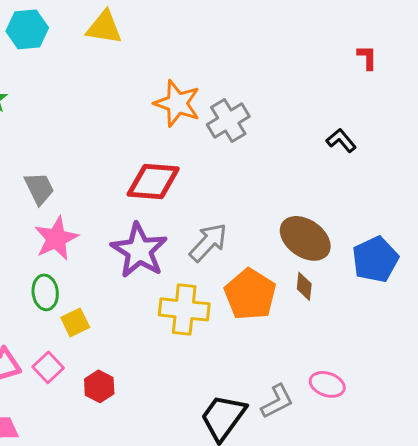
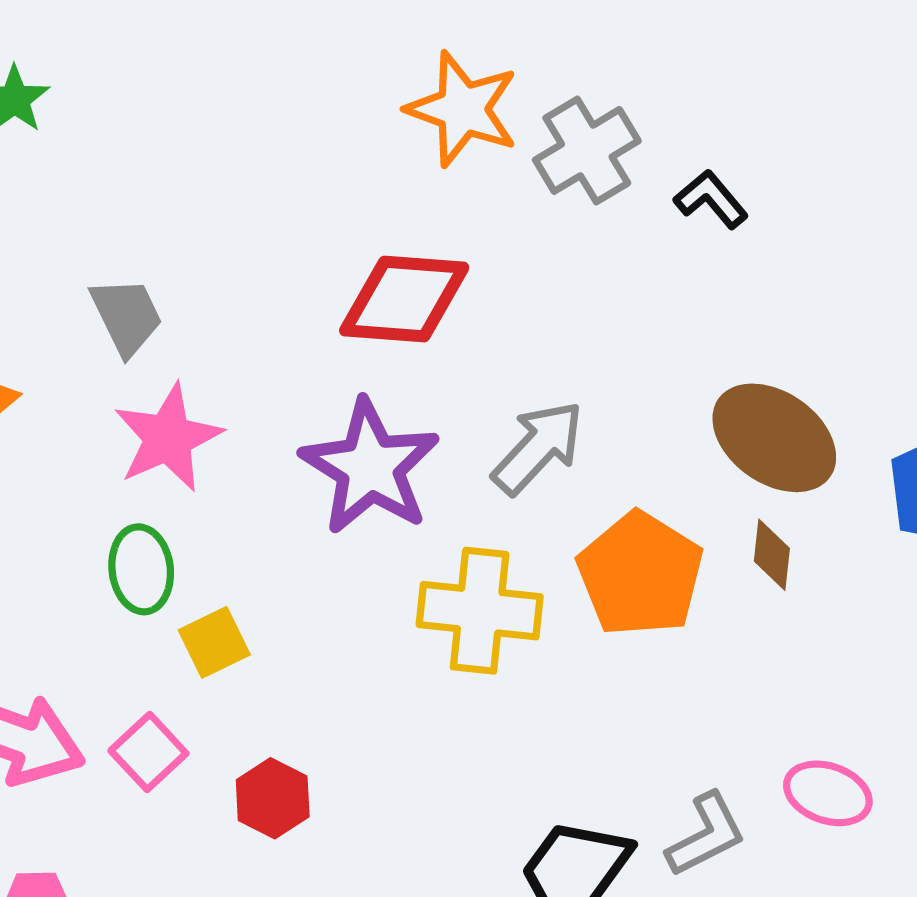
black L-shape: (341, 140) -> (711, 199), moved

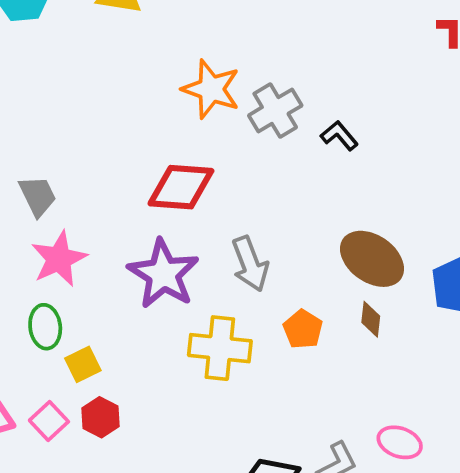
gray arrow: (538, 448) -> (250, 264), turned 116
orange pentagon: (640, 574) -> (303, 329), size x0.6
red hexagon: (273, 798) -> (100, 417), moved

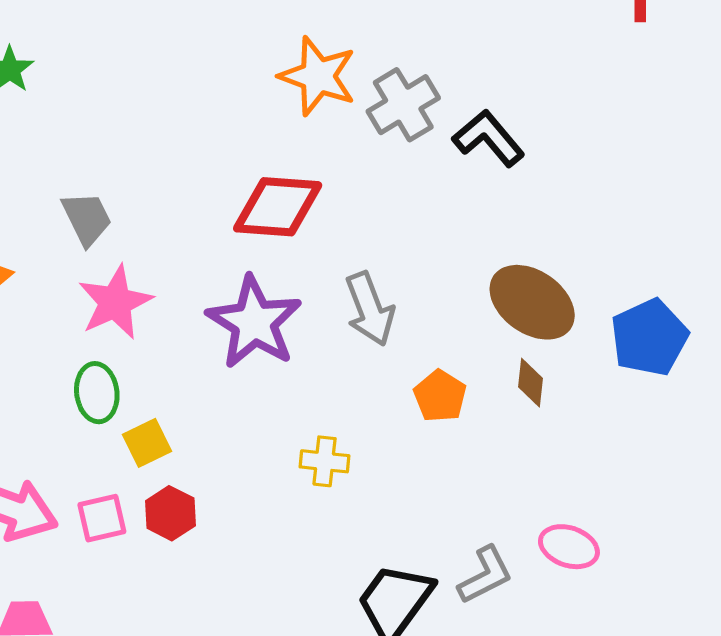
black L-shape: (339, 136) -> (489, 138), size x1.4
yellow cross: (220, 348) -> (325, 461), moved, size x0.6
pink square: (49, 421) -> (102, 518), turned 30

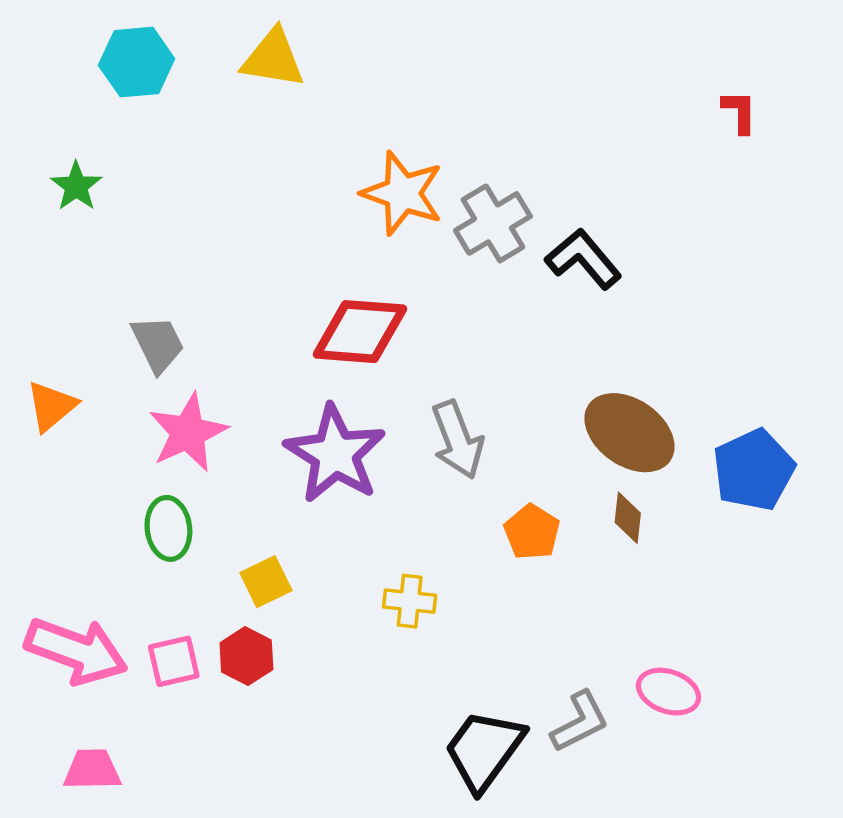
yellow square: (147, 443) -> (266, 582), moved

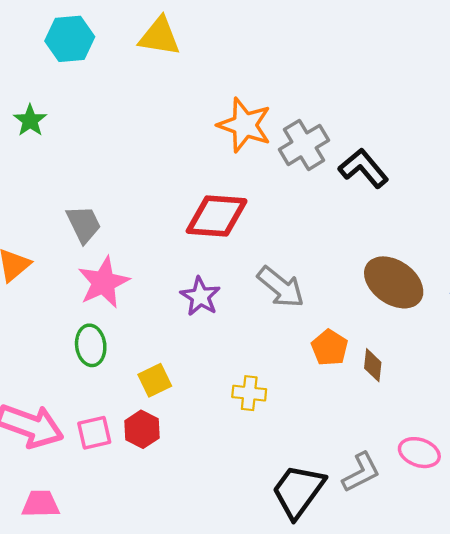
gray arrow: (457, 440) -> (281, 287), turned -30
purple star: (335, 454) -> (200, 296), size x0.6
brown diamond: (628, 518) -> (373, 365), moved

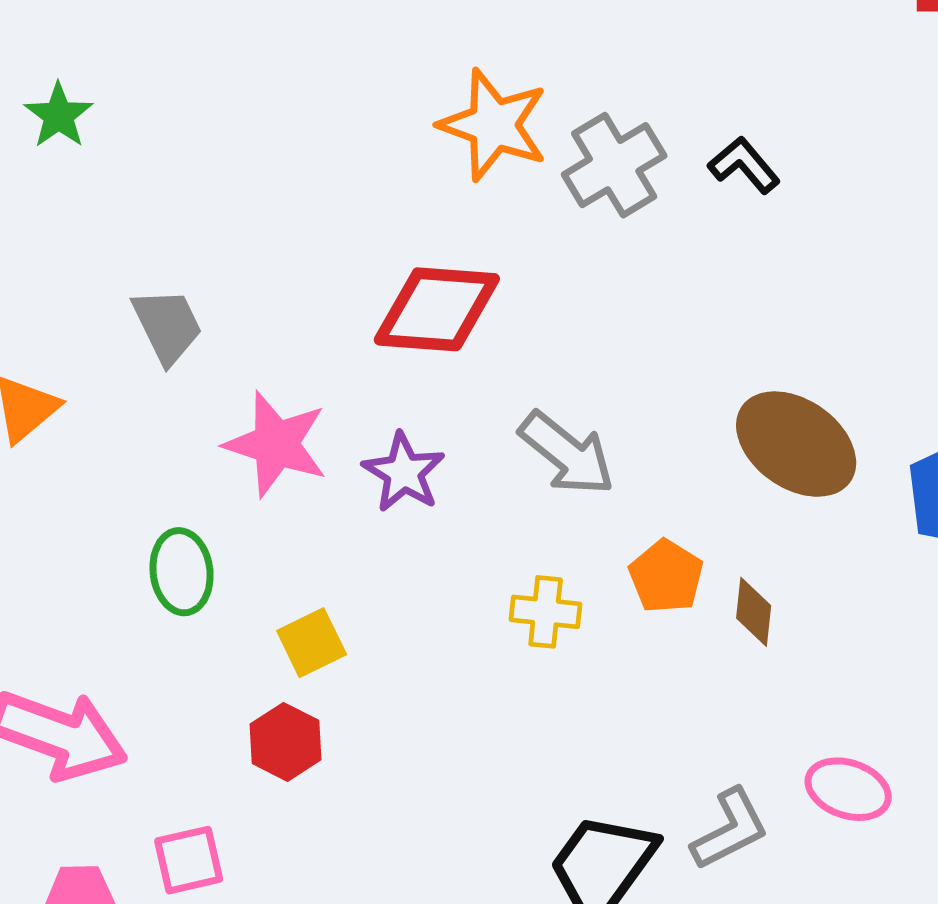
black L-shape: (363, 168) -> (744, 165), moved, size x0.7
pink star: (104, 282) -> (276, 444), moved, turned -30
yellow cross: (249, 393) -> (546, 612), moved
pink square: (94, 433) -> (189, 860), moved

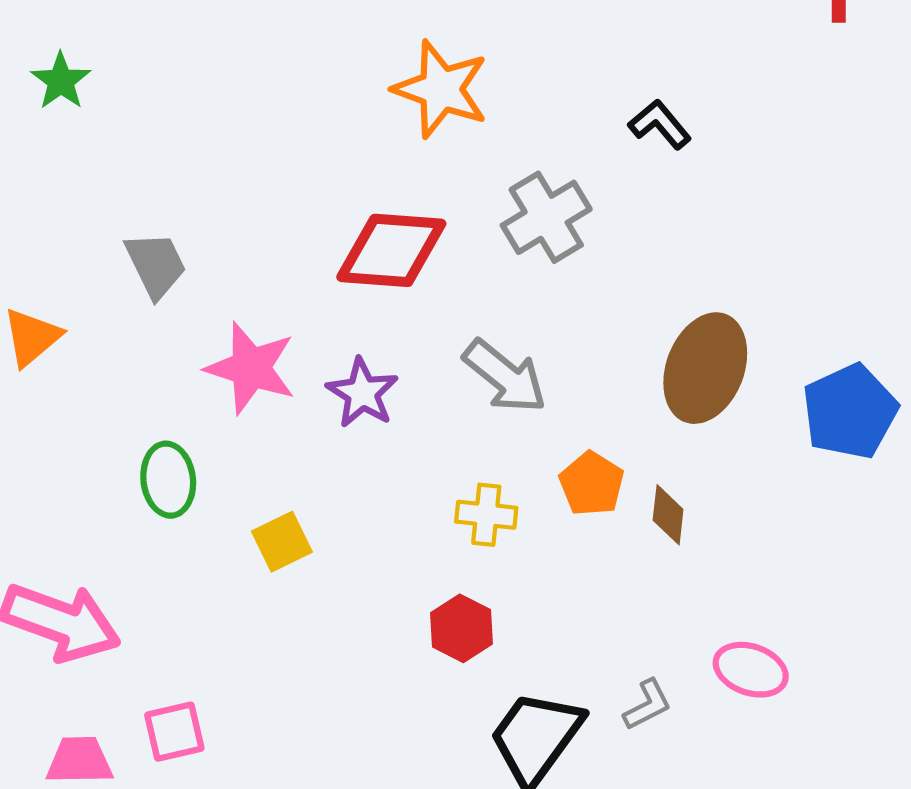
gray cross: (614, 165) -> (546, 217), moved
brown ellipse: (796, 444) -> (705, 368), turned 76
red hexagon: (286, 742) -> (462, 628), moved
gray L-shape: (730, 829) -> (647, 705), size x0.7

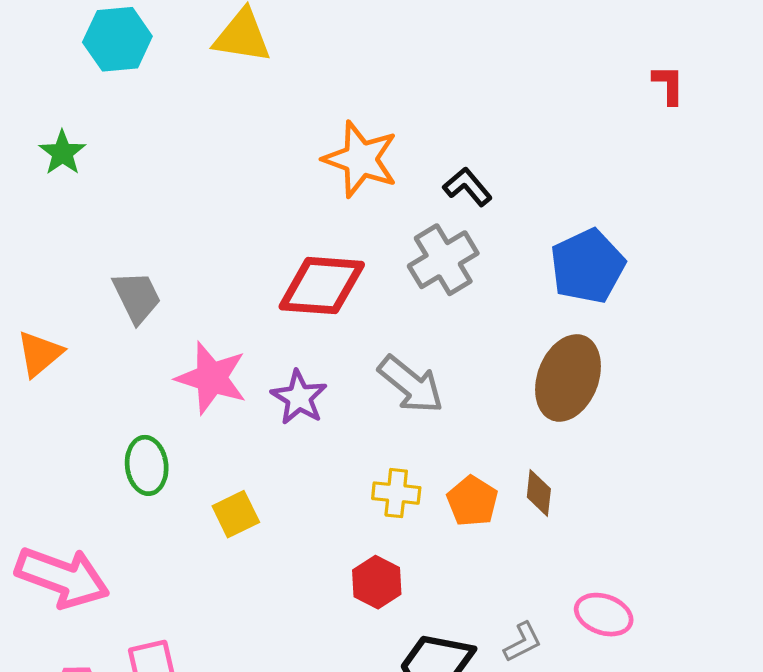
black L-shape: (660, 124) -> (468, 187), moved
blue pentagon: (850, 411) -> (587, 266), moved
orange pentagon: (592, 484) -> (472, 501), moved

